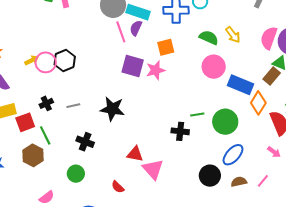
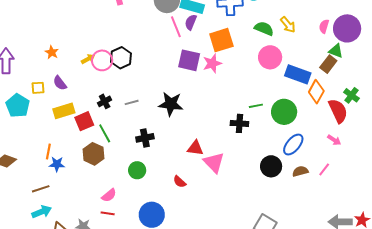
pink semicircle: (269, 38) -> (324, 26), size x0.6
orange square: (166, 47) -> (221, 40), size x1.4
black cross: (85, 142) -> (145, 138), turned -30

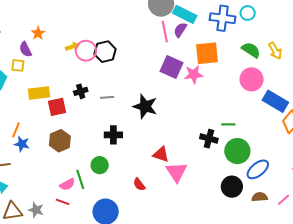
purple semicircle: (60, 83) -> (25, 49), moved
green circle: (284, 112) -> (237, 151), moved
green line: (105, 133) -> (80, 179), moved

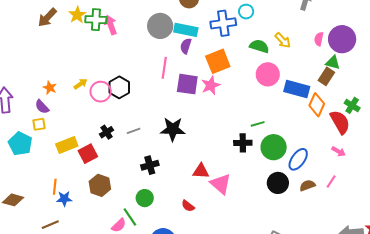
pink line: (165, 32) -> (164, 68), moved, turned 35
yellow arrow: (72, 47) -> (81, 84), moved

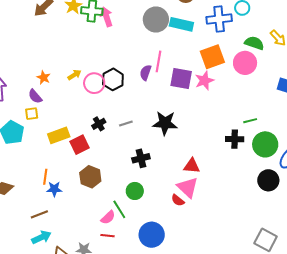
purple semicircle: (186, 46) -> (145, 73), moved
pink circle: (268, 74) -> (245, 63), moved
pink triangle: (221, 184) -> (188, 187), moved

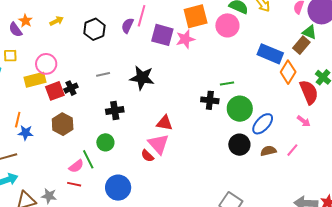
pink circle: (94, 83) -> (46, 64), moved
purple semicircle: (35, 96) -> (15, 30), moved
black cross: (99, 124) -> (71, 88), moved

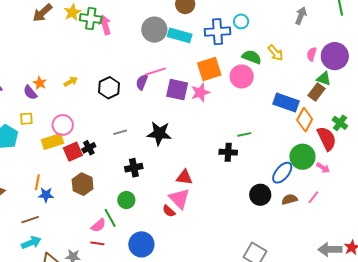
pink line: (142, 16) -> (155, 72), turned 60
green circle: (240, 109) -> (302, 157), moved

